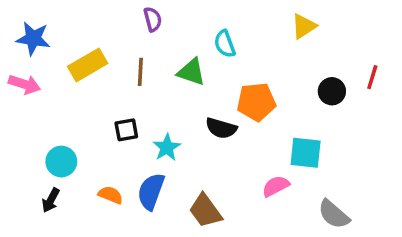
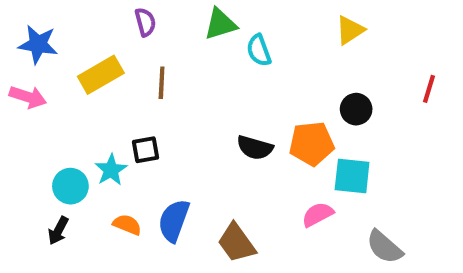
purple semicircle: (153, 19) -> (145, 22), moved
green triangle: (191, 72) -> (220, 24), moved, turned -36
black circle: (332, 91) -> (356, 109), moved
orange pentagon: (256, 102) -> (312, 144), moved
cyan star: (167, 147) -> (111, 170), moved

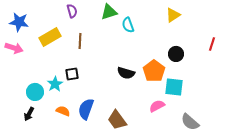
orange pentagon: (312, 144) -> (154, 71), turned -30

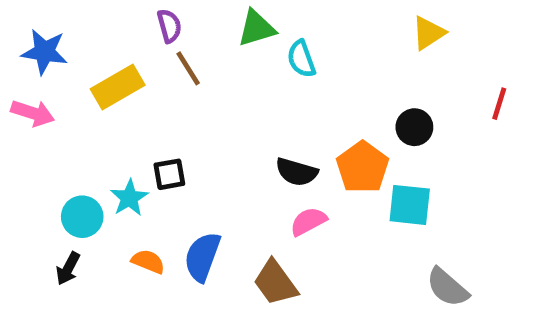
yellow triangle: (173, 15) -> (429, 33), moved
brown line: (80, 41) -> (188, 68), moved, turned -35
pink semicircle: (157, 106) -> (308, 221), moved

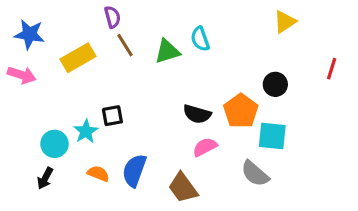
green triangle: (257, 28) -> (167, 51), moved
gray semicircle: (447, 287) -> (255, 174), moved

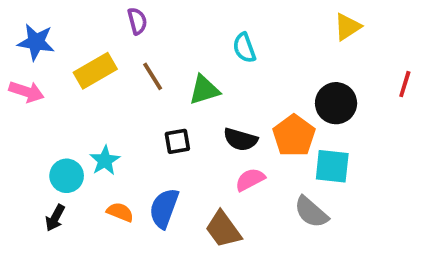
brown line: (125, 45) -> (153, 76), moved
green triangle: (167, 51) -> (204, 90), moved
black circle: (275, 84) -> (336, 103), size x1.4
black square: (112, 116) -> (177, 141), moved

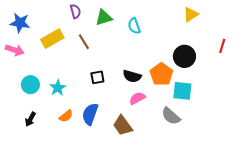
green triangle: (204, 90) -> (104, 18), moved
cyan circle: (67, 176) -> (30, 85), moved
orange semicircle: (120, 212) -> (66, 116), turned 120

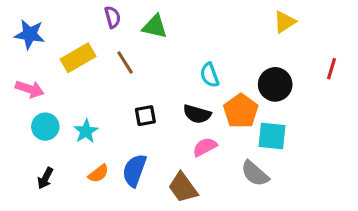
green triangle: (104, 18) -> (155, 27), turned 30
cyan semicircle: (134, 26) -> (209, 75), moved
pink arrow: (15, 50) -> (30, 89), moved

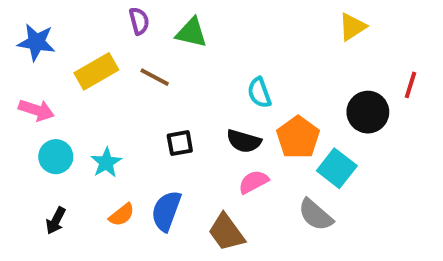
brown line: (125, 62) -> (155, 77), turned -30
black circle: (275, 84) -> (368, 112), moved
cyan square: (272, 136) -> (337, 168), turned 32

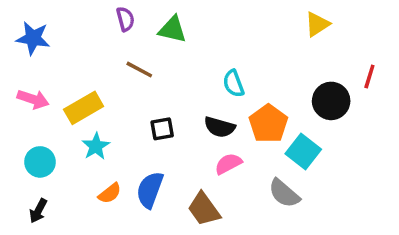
yellow rectangle: (96, 71) -> (84, 108), moved
cyan circle: (56, 157) -> (40, 162), moved
black arrow: (56, 221) -> (38, 211), moved

